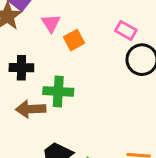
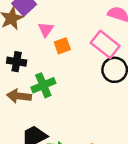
pink rectangle: (126, 30) -> (105, 44), size x1.6
green cross: (58, 91) -> (43, 85), turned -35

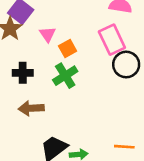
pink rectangle: (105, 44) -> (112, 40), turned 36
green cross: (43, 85) -> (65, 76), moved

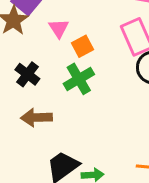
black cross: (23, 73) -> (27, 74), turned 36

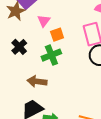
brown arrow: (36, 118) -> (37, 81), moved

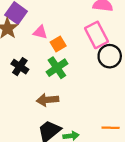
pink triangle: (44, 21) -> (40, 32), turned -40

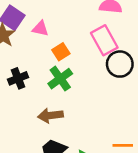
pink triangle: (40, 32) -> (40, 29), moved
black cross: (20, 67) -> (18, 78), turned 36

